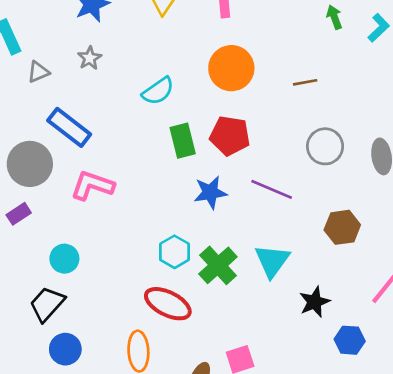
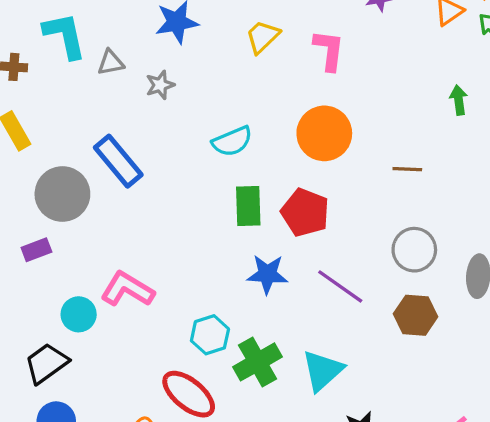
gray triangle: (38, 72) -> (111, 63), moved
pink L-shape: (92, 185) -> (127, 289), moved
brown hexagon: (342, 227) -> (416, 315), moved

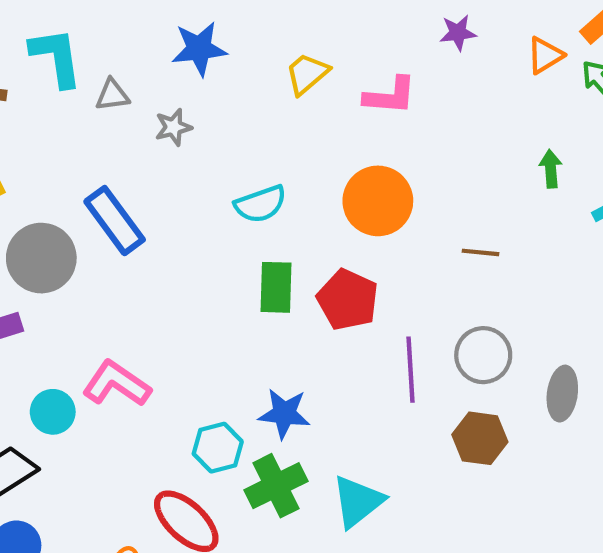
pink L-shape: (329, 50) -> (390, 96), turned 84
blue star: (267, 274) -> (284, 414), moved
purple line: (340, 286) -> (411, 370), moved, turned 48

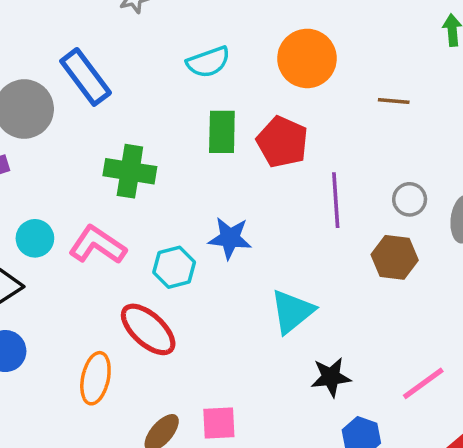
gray circle: (483, 355) -> (410, 199), moved, size x0.7
pink L-shape: (117, 384) -> (97, 245), moved
green cross: (276, 486) -> (130, 171), moved, turned 36

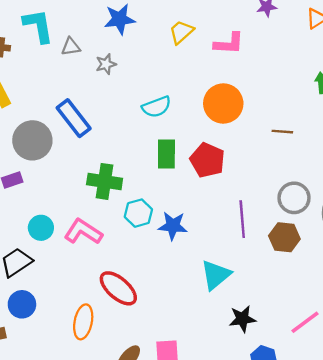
gray circle: (410, 199) -> (294, 198), size x1.4
purple line: (336, 200) -> (242, 219), moved
cyan hexagon: (174, 267) -> (138, 213), moved

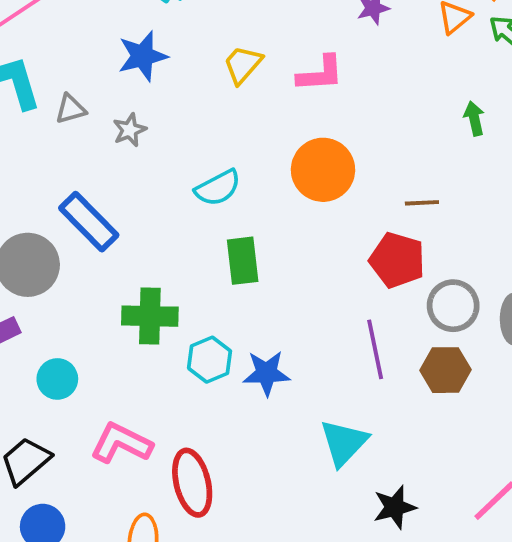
red pentagon: (207, 160) -> (397, 260), moved
cyan circle: (41, 228) -> (57, 379), moved
pink L-shape: (83, 232) -> (121, 443), moved
red ellipse: (118, 288) -> (192, 483), turned 42

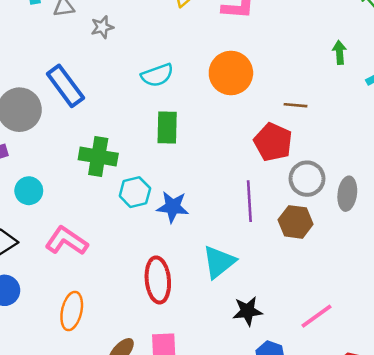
red ellipse: (192, 483) -> (158, 280), moved

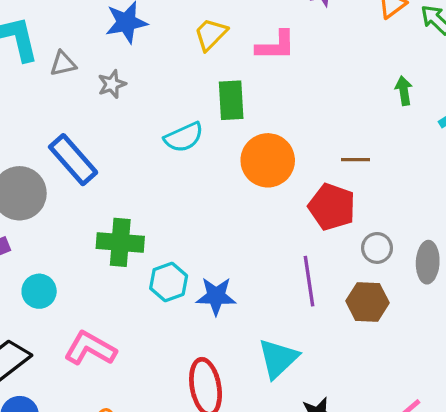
orange circle: (231, 73) -> (268, 160), moved
green rectangle: (167, 128) -> (231, 100), moved
gray circle: (307, 179) -> (377, 248), size x0.7

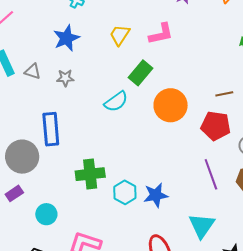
gray triangle: (63, 64) -> (33, 71), turned 42
gray star: (112, 84) -> (65, 78), turned 30
green rectangle: (231, 100) -> (141, 73), turned 55
blue rectangle: (73, 160) -> (51, 129), turned 48

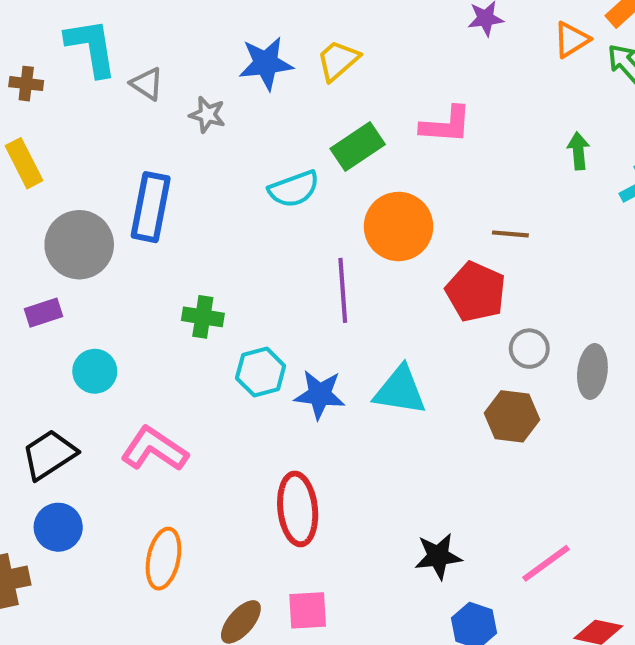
pink L-shape: (161, 34) -> (446, 125), moved
blue star: (66, 38) -> (266, 63), moved
green cross: (90, 174) -> (203, 317), size x0.7
purple line: (211, 174) -> (343, 290), moved
cyan triangle: (202, 226) -> (400, 391), moved, turned 48

